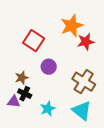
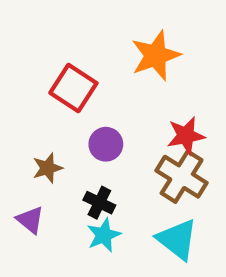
red star: (86, 42) -> (186, 136), moved
black cross: (25, 94) -> (99, 203), moved
purple triangle: (14, 102) -> (30, 220), turned 32

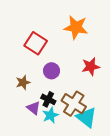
orange star: (156, 56) -> (76, 27), turned 30
brown cross: (182, 177) -> (74, 104), moved
purple triangle: (30, 220) -> (33, 108), moved

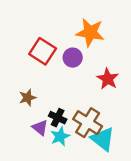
red star: (91, 67) -> (108, 79), turned -30
purple circle: (51, 71) -> (73, 58), moved

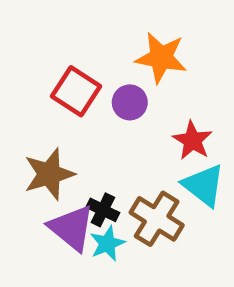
brown star: (28, 98) -> (49, 174), size x1.6
purple triangle: (40, 128) -> (72, 228), size x1.6
cyan triangle: (103, 139) -> (204, 185), moved

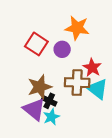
brown star: (49, 174) -> (40, 87), moved
brown cross: (157, 219) -> (77, 83), moved, turned -30

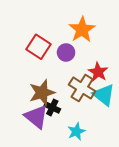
orange star: (77, 28) -> (82, 30), turned 30
brown cross: (77, 83) -> (82, 88), turned 30
cyan star: (51, 117) -> (76, 131), moved

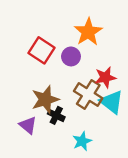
red star: (98, 72) -> (105, 77), turned 30
purple triangle: (36, 117) -> (28, 125), moved, size x0.7

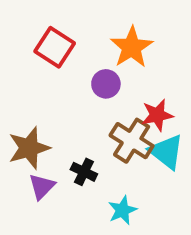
red square: (42, 50) -> (55, 47), moved
brown star: (45, 99) -> (29, 148), moved
purple triangle: (28, 125) -> (42, 186), turned 36

